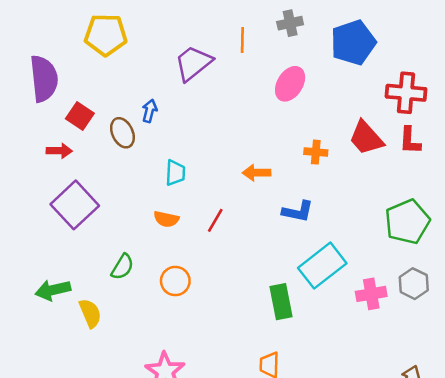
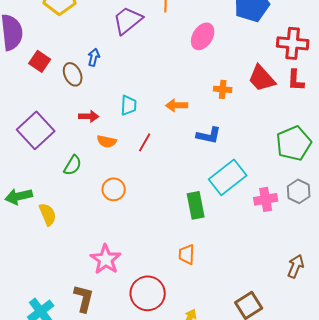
red arrow: (59, 151) -> (89, 116), moved
cyan trapezoid: (175, 173) -> (129, 105), moved
green semicircle: (122, 267) -> (73, 165), moved

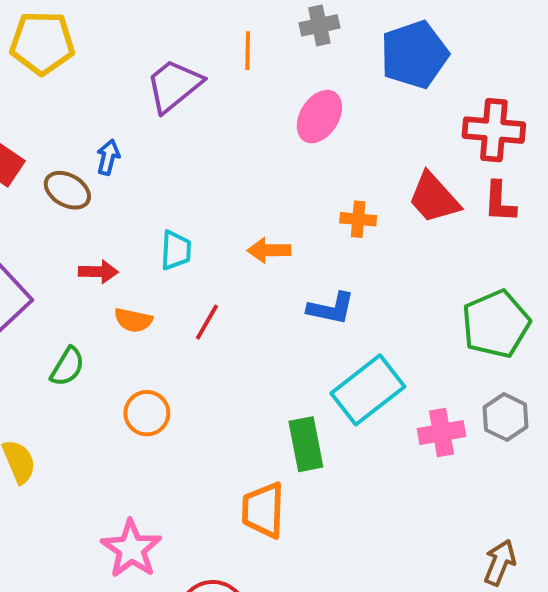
brown ellipse: (73, 74) -> (67, 190), turned -35
orange trapezoid: (187, 254) -> (263, 510), moved, size x1.4

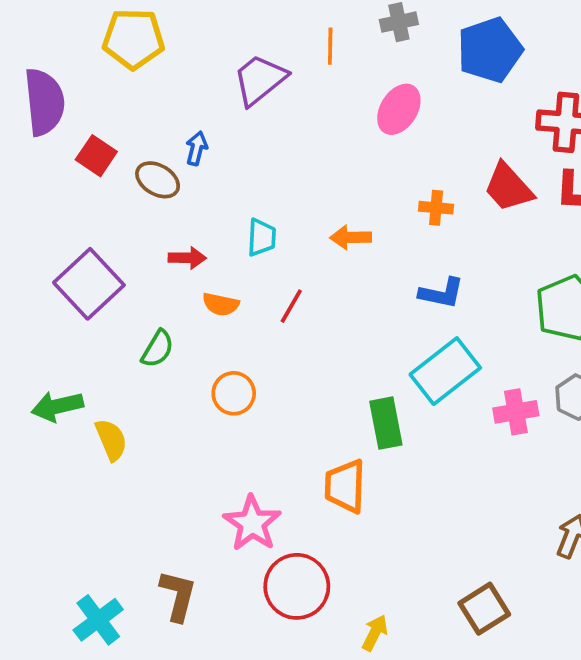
blue L-shape: (331, 308) -> (442, 293), moved
pink star: (131, 549) -> (252, 523), moved

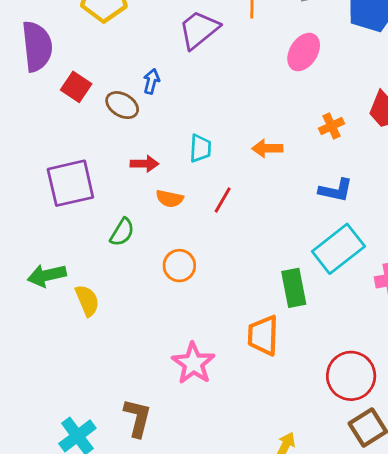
orange cross: (436, 208) -> (332, 126), turned -30
purple square: (89, 284) -> (70, 183), turned 30
red circle: (297, 586) -> (351, 376), moved

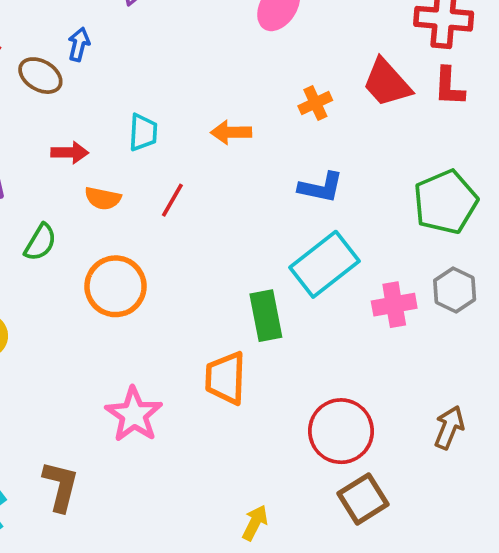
orange circle: (179, 266) -> (116, 286), size x1.4

